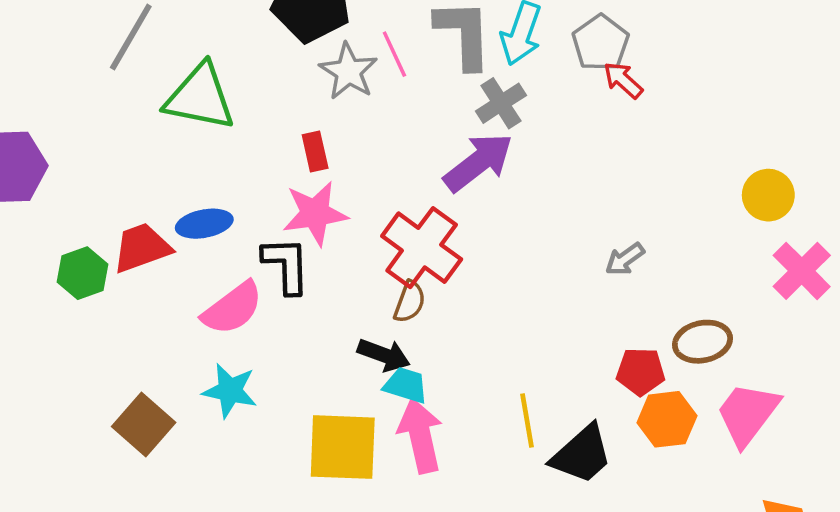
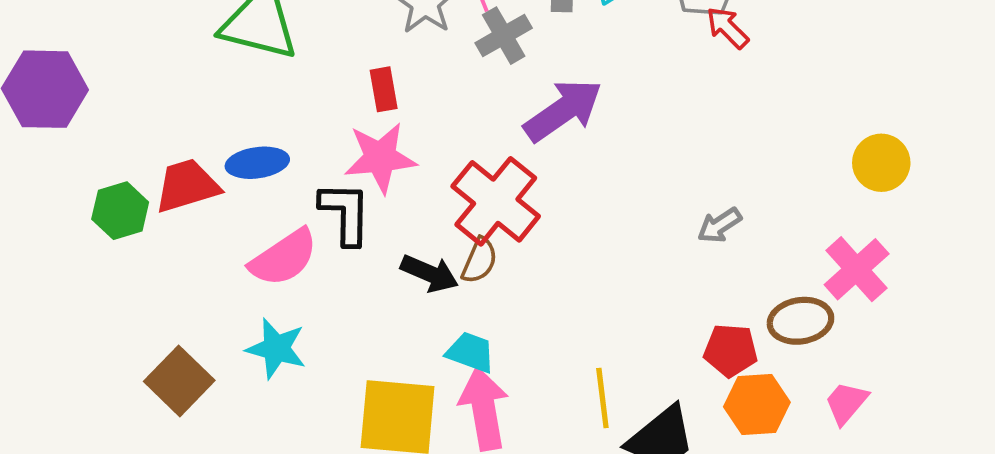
gray cross: (501, 103) -> (504, 36), moved
pink cross: (802, 271) -> (857, 269), moved
black arrow: (384, 355) -> (429, 273), moved
pink trapezoid: (748, 414) -> (846, 403), size x0.6

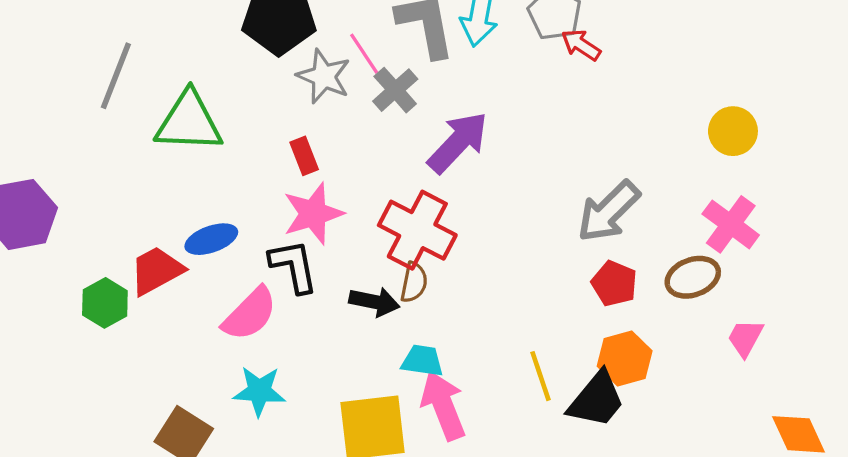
gray arrow: (719, 225) -> (608, 211), size x1.8
red pentagon: (731, 350) -> (614, 284), moved, turned 30
orange hexagon: (757, 404) -> (625, 358), moved

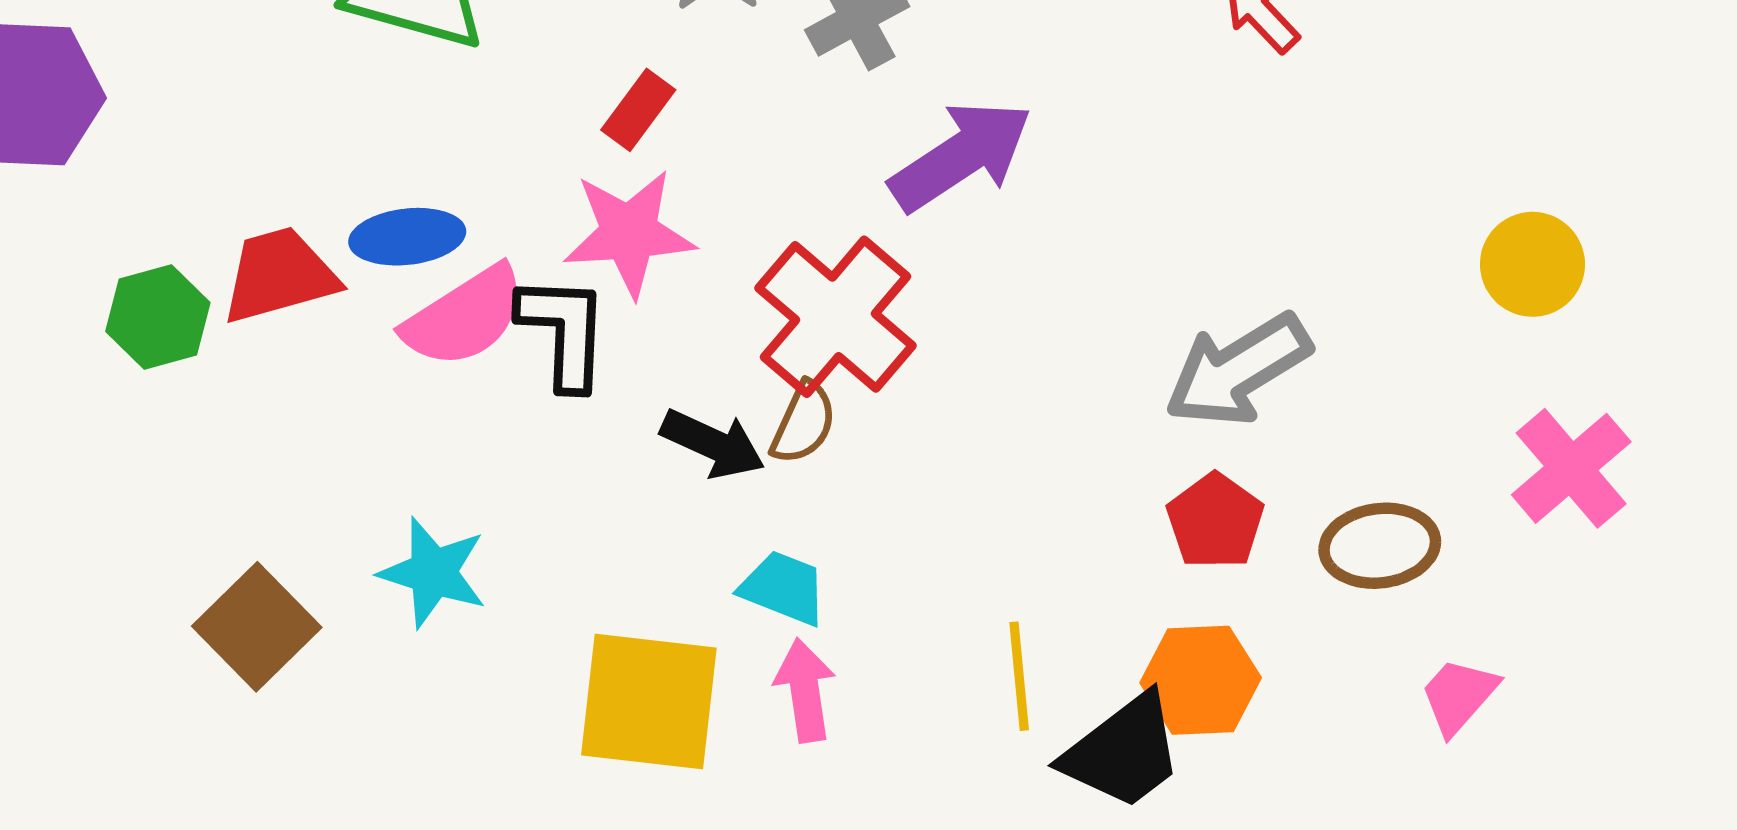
red rectangle: (304, 156) -> (638, 110), turned 45
pink cross: (731, 224) -> (1571, 468), moved
pink semicircle: (250, 314) -> (464, 317), moved
pink arrow: (443, 406) -> (805, 690), size x0.7

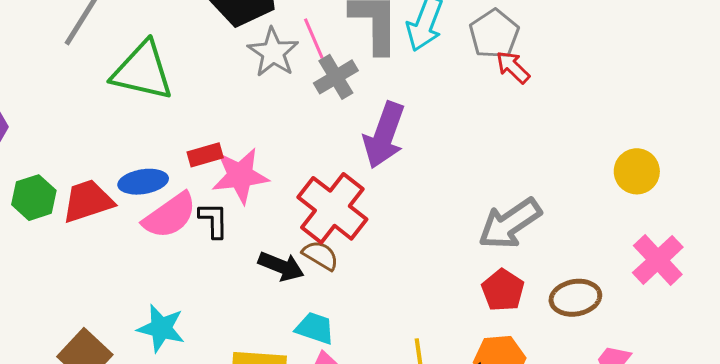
red rectangle: (638, 110) -> (205, 155), moved, turned 40
purple arrow: (961, 156) -> (384, 135), turned 146
green hexagon: (158, 317) -> (34, 198), moved
black L-shape: (564, 332) -> (214, 220), size x0.7
brown semicircle: (804, 423) -> (320, 255), turned -81

